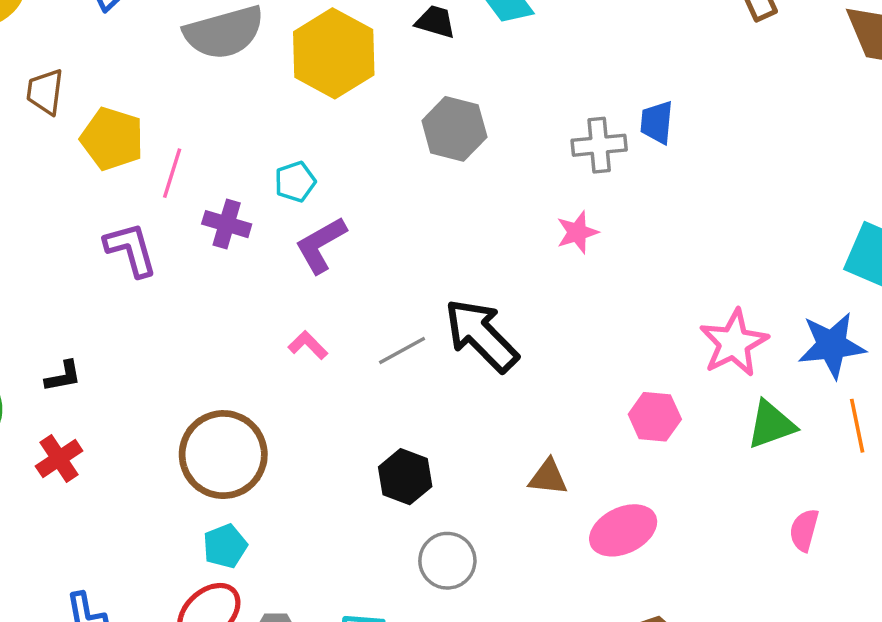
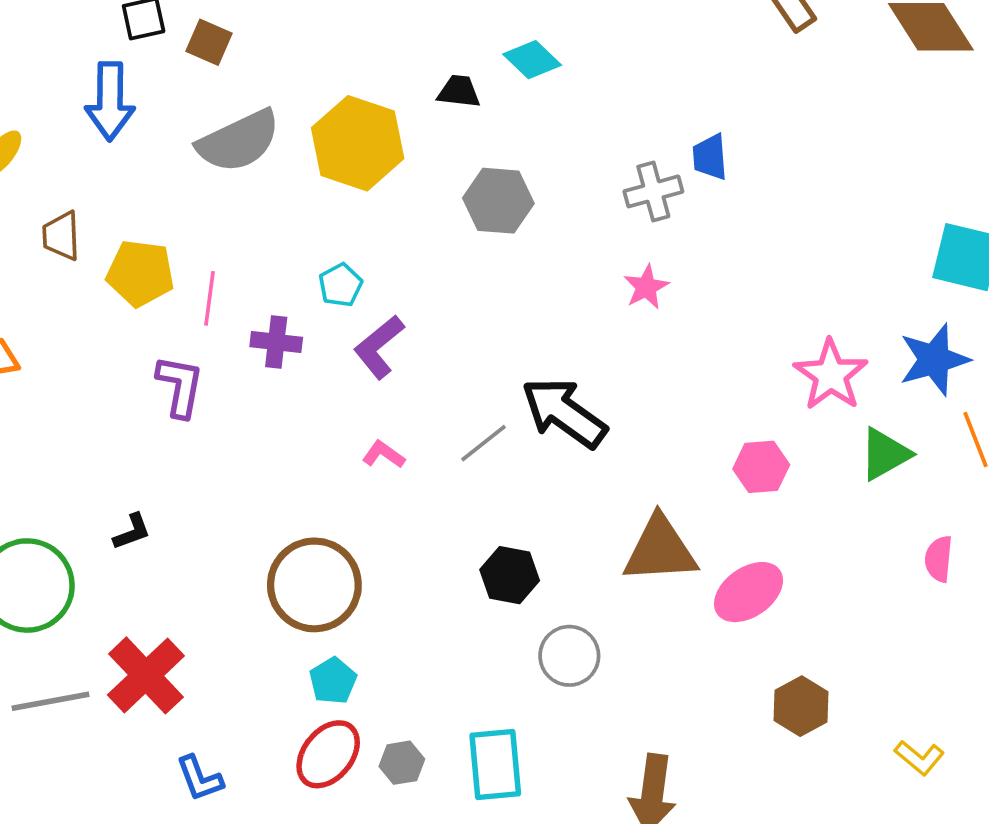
purple L-shape: (131, 249) -> (180, 386), turned 36
red cross: (59, 459) -> (146, 675), moved, size x1.6
brown triangle: (548, 477) -> (660, 550), size x1.8

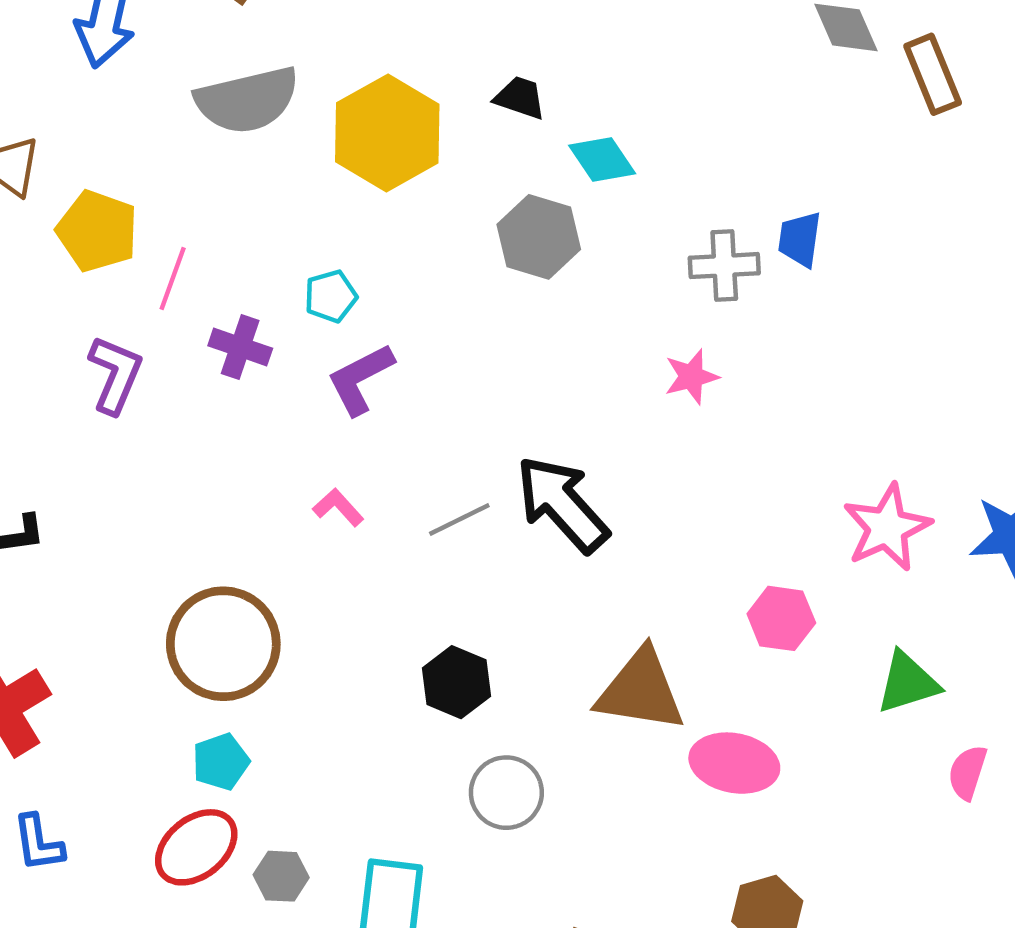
cyan diamond: (532, 60) -> (602, 159), moved
green triangle: (885, 454) -> (908, 683), moved
pink ellipse: (749, 592) -> (734, 763), turned 34

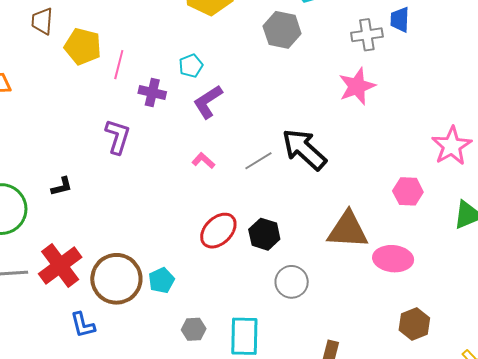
purple L-shape: (115, 375) -> (118, 137), moved
pink star: (691, 377) -> (357, 86), size x1.5
brown circle: (223, 644) -> (116, 279), moved
red ellipse: (196, 847) -> (218, 231), moved

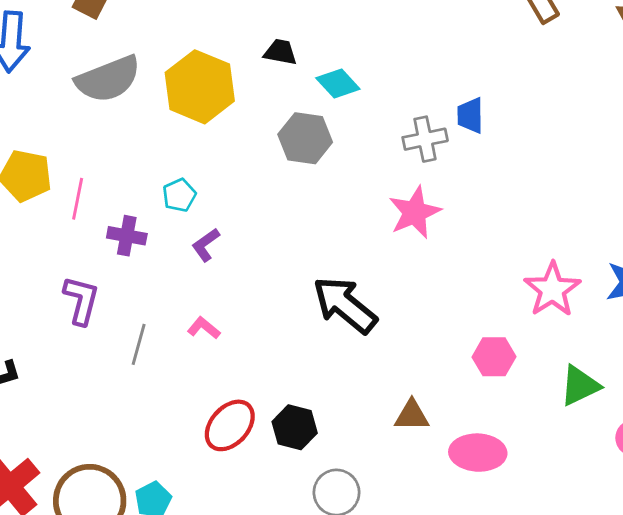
purple L-shape: (208, 102) -> (206, 245), size x0.7
gray line: (258, 161) -> (139, 344), moved, turned -40
brown triangle: (348, 230) -> (412, 415), size x0.6

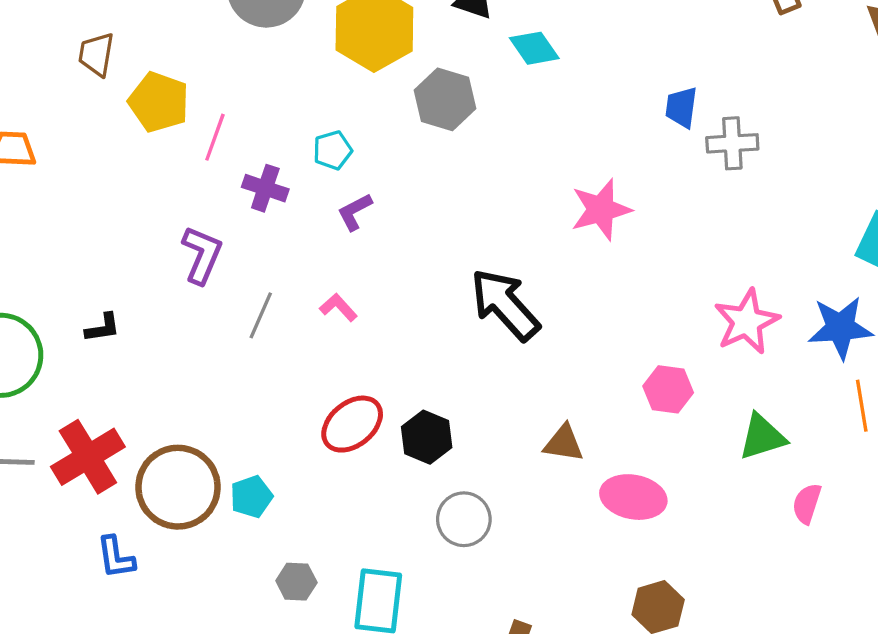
gray hexagon: (305, 138) -> (445, 99), moved
gray cross: (425, 139) -> (732, 143), moved

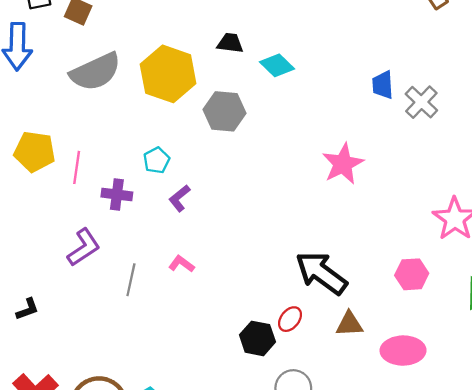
gray cross: (732, 143) -> (421, 102), turned -32
purple L-shape: (202, 255) -> (84, 247), turned 45
black arrow: (505, 305) -> (321, 273), moved
red ellipse: (352, 424) -> (290, 319), moved, size x0.6

